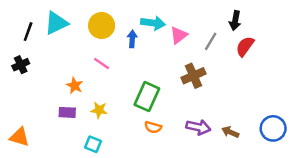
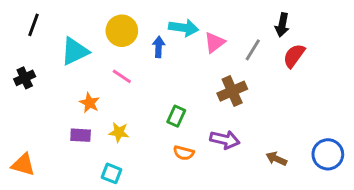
cyan triangle: (56, 23) -> (75, 51), moved
black line: (28, 32) -> (34, 25), moved
green rectangle: (147, 97) -> (176, 116), size x0.6
purple arrow: (198, 127) -> (225, 140), moved

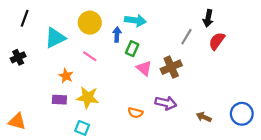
pink triangle: (215, 43) -> (144, 68), moved, turned -42
green rectangle: (176, 116) -> (132, 49), moved
yellow star: (119, 132) -> (88, 97), size x1.5

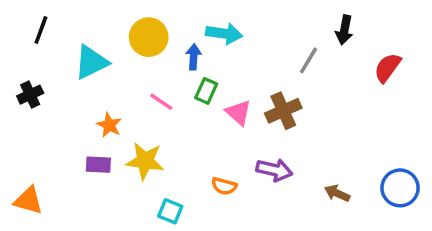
red semicircle: (217, 41) -> (387, 68), moved
green rectangle: (132, 49) -> (206, 91), moved
pink line: (90, 56) -> (161, 102), moved
cyan square: (82, 128) -> (170, 211), moved

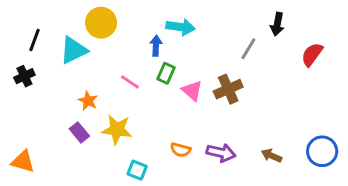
black line: (41, 30) -> (35, 40), moved
yellow circle: (149, 37) -> (101, 23), moved
purple rectangle: (98, 165) -> (79, 132), turned 48
purple arrow: (274, 170) -> (221, 153), moved

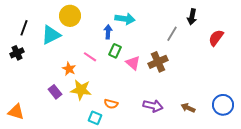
orange star: (88, 101) -> (69, 69), moved
orange semicircle: (181, 150) -> (111, 104), moved

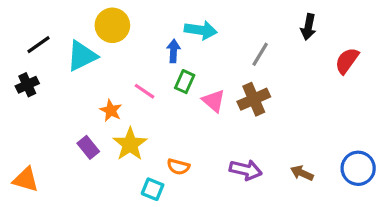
black line: (24, 28) -> (38, 45), turned 35
gray line: (172, 34) -> (260, 54), moved
yellow star: (81, 90) -> (130, 144), turned 30

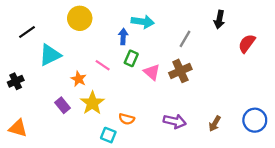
cyan triangle: (82, 56) -> (50, 55), moved
black cross: (27, 85) -> (16, 81), moved
brown arrow: (302, 173) -> (215, 124), turned -84

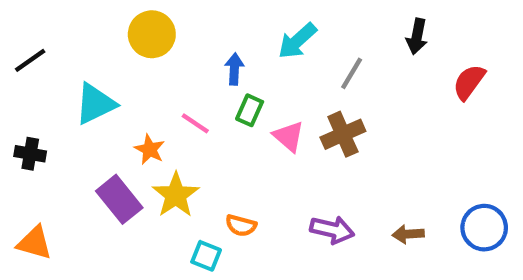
cyan arrow: (143, 22) -> (297, 41), moved, turned 130
black line: (27, 32) -> (30, 60), moved
black cross: (16, 81) -> (30, 154), turned 35
purple rectangle: (63, 105) -> (119, 199), size x1.5
brown arrow: (215, 124) -> (408, 234), turned 56

